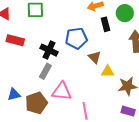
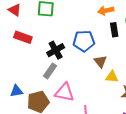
black cross: (49, 50) -> (56, 50), turned 30

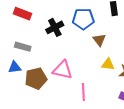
gray rectangle: (50, 71) -> (23, 47), moved, turned 70
yellow triangle: (112, 77) -> (108, 64), moved

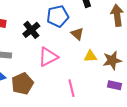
pink triangle: (63, 70) -> (48, 57), moved, turned -30

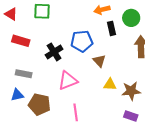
brown pentagon: (22, 84) -> (39, 104), turned 30
pink line: (71, 88) -> (76, 112), moved

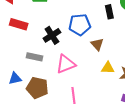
gray rectangle: (24, 74) -> (35, 57), moved

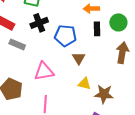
black cross: (52, 35) -> (39, 23), moved
gray rectangle: (35, 57) -> (17, 44), moved

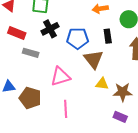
black rectangle: (97, 29) -> (108, 36), moved
brown triangle: (79, 58) -> (93, 59), size x1.5

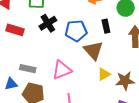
gray rectangle: (31, 53) -> (28, 69), moved
yellow triangle: (102, 84) -> (104, 74), turned -32

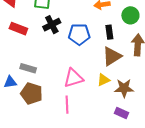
brown triangle: (93, 50) -> (112, 56), moved, turned 35
pink triangle: (62, 70) -> (74, 78), moved

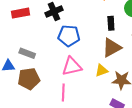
red rectangle: (18, 29) -> (21, 13), turned -36
blue pentagon: (79, 34) -> (69, 36), moved
brown pentagon: (32, 93) -> (29, 79), turned -30

